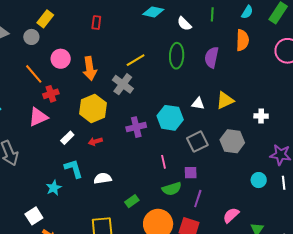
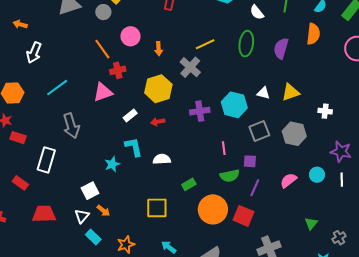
orange arrow: (90, 68) -> (159, 49), size x0.6
pink semicircle: (231, 215) -> (288, 180), moved

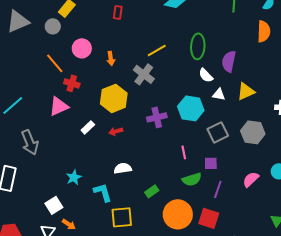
white semicircle: (257, 12) -> (206, 75), moved
purple semicircle: (281, 48) -> (229, 61), moved
red cross: (118, 70) -> (72, 83), turned 35
cyan L-shape: (134, 147) -> (103, 192), moved

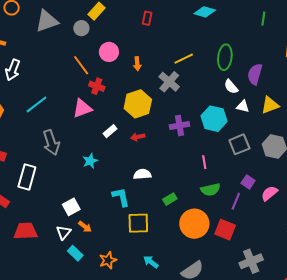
purple square: (211, 163) -> (248, 182), moved, turned 32
cyan star: (74, 177) -> (90, 161), moved

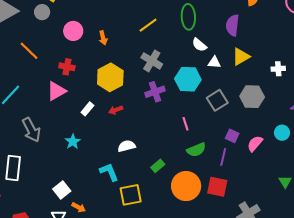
orange line: (81, 65) -> (29, 51), moved
purple semicircle: (255, 74) -> (232, 25), moved
gray cross: (169, 82) -> (152, 61), moved

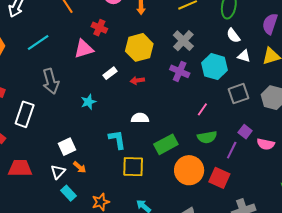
purple cross: (155, 92) -> (180, 71), turned 30
pink line: (186, 124) -> (202, 109), turned 40
pink semicircle: (255, 144) -> (266, 144), turned -132
green rectangle: (158, 166) -> (166, 144), size x1.6

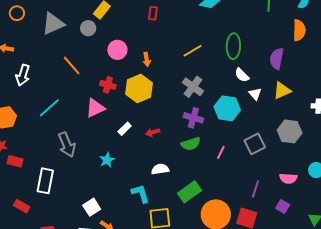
yellow hexagon: (139, 47) -> (139, 89), moved
white triangle: (244, 56) -> (255, 94), turned 40
gray square: (238, 94) -> (255, 144), moved
purple square: (245, 132) -> (283, 207), moved
green semicircle: (207, 137) -> (191, 144), moved

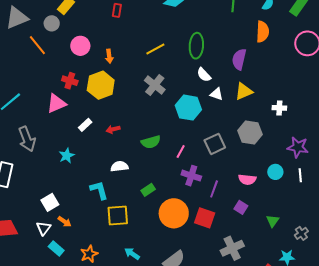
orange line: (72, 65) -> (37, 45), moved
white triangle: (255, 94) -> (217, 94), turned -32
purple cross: (193, 118) -> (191, 176), moved
green rectangle: (189, 192) -> (148, 190), size x0.6

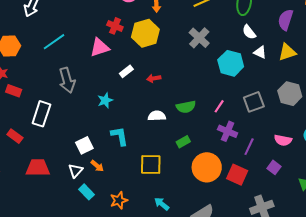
green semicircle: (151, 142) -> (186, 107), moved
cyan L-shape: (99, 190) -> (119, 136), moved

